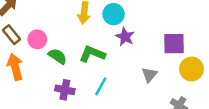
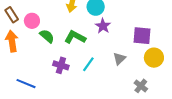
cyan line: (101, 86) -> (88, 64), moved
purple cross: (65, 90) -> (61, 65), moved

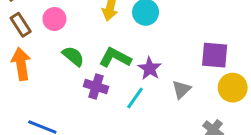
pink circle: (32, 21) -> (54, 19), moved
purple star: (103, 26) -> (150, 68), moved
purple cross: (61, 65) -> (96, 86), moved

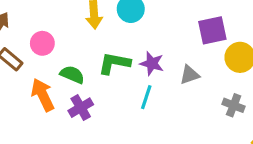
orange arrow: (21, 64) -> (43, 95), moved
purple cross: (96, 86) -> (81, 108), moved, turned -30
gray triangle: (181, 89) -> (190, 75), turned 42

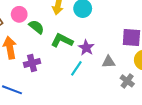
green semicircle: (72, 75) -> (36, 27), moved
gray cross: (234, 105) -> (127, 81), moved

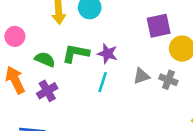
green semicircle: (36, 27) -> (45, 59), moved
gray triangle: (109, 62) -> (141, 76), moved

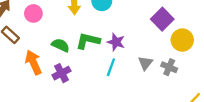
purple square: (159, 26) -> (162, 19), turned -35
pink circle: (15, 36) -> (33, 13), moved
gray triangle: (141, 76) -> (145, 63), turned -35

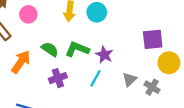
purple square: (162, 19) -> (153, 39), turned 30
orange arrow: (33, 62) -> (21, 62), turned 50
purple cross: (61, 73) -> (58, 78), moved

